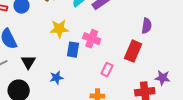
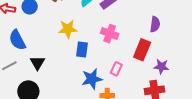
pink cross: (92, 39) -> (110, 34), moved
blue star: (56, 78) -> (92, 79), moved, size x1.5
purple star: (163, 78) -> (161, 67), moved

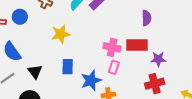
pink cross: (110, 34) -> (112, 47), moved
blue rectangle: (82, 49) -> (68, 67), moved
red rectangle: (142, 50) -> (137, 45), turned 75

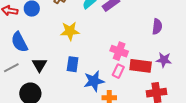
red rectangle: (137, 45) -> (141, 66), moved
purple star: (158, 59) -> (164, 60), moved

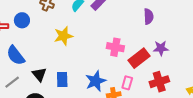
blue rectangle: (73, 64) -> (62, 79), moved
red rectangle: (141, 66) -> (139, 58), turned -35
pink rectangle: (118, 71) -> (127, 83), moved

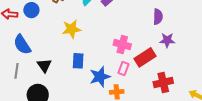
purple star: (161, 48) -> (167, 40), moved
blue rectangle: (62, 79) -> (78, 61), moved
gray line: (12, 82) -> (16, 71), turned -49
pink rectangle: (127, 83) -> (124, 68), moved

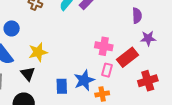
blue circle: (31, 10) -> (12, 28), moved
yellow star: (71, 29) -> (38, 52), moved
blue rectangle: (78, 61) -> (62, 86), moved

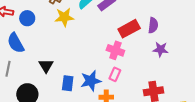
yellow star: (38, 52) -> (64, 17), moved
red rectangle: (127, 57) -> (129, 29), moved
black triangle: (28, 74) -> (46, 66), moved

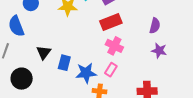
red rectangle: (129, 29) -> (111, 22), moved
blue rectangle: (68, 83) -> (64, 63), moved

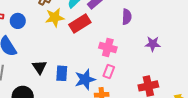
red rectangle: (111, 22) -> (80, 24), moved
purple semicircle: (155, 26) -> (127, 17), moved

